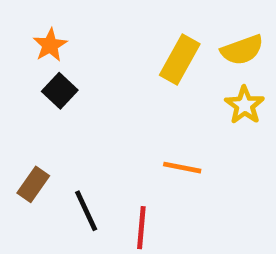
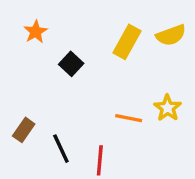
black square: (60, 91) -> (71, 64), moved
yellow star: (245, 105) -> (168, 108), moved

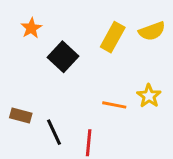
black square: (71, 64) -> (63, 57), size x1.4
brown rectangle: (24, 130) -> (21, 116), turned 70

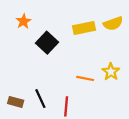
yellow rectangle: (113, 37) -> (84, 28), turned 50
brown rectangle: (21, 116) -> (16, 102), moved

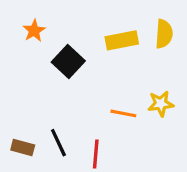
yellow semicircle: (113, 24) -> (164, 34), turned -66
yellow star: (111, 72) -> (161, 104), turned 30

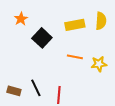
orange line: (123, 113) -> (75, 57), moved

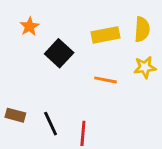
yellow star: (99, 64) -> (145, 67), moved
brown rectangle: (14, 91) -> (15, 115), moved

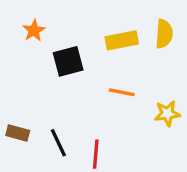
black square: (59, 53) -> (68, 61), turned 32
yellow star: (145, 67) -> (167, 113), moved

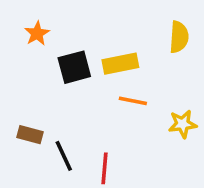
yellow rectangle: (122, 40) -> (120, 64), moved
brown rectangle: (18, 133) -> (30, 135), moved

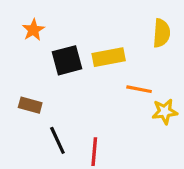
orange line: (133, 101) -> (139, 89), moved
brown rectangle: (30, 135) -> (30, 105), moved

